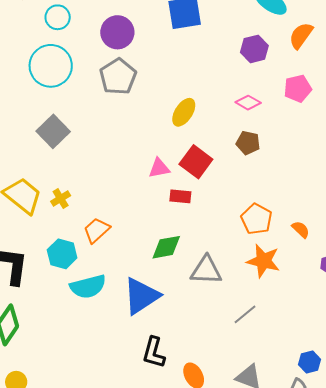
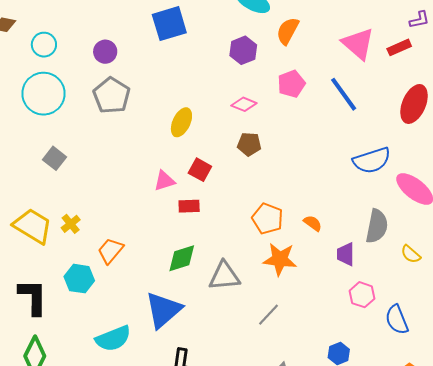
purple circle: (117, 32) -> (105, 52), size x0.7
gray square: (53, 131) -> (55, 158), size x0.7
red square: (196, 162) -> (200, 170), size x0.7
cyan semicircle: (88, 287) -> (113, 339), moved

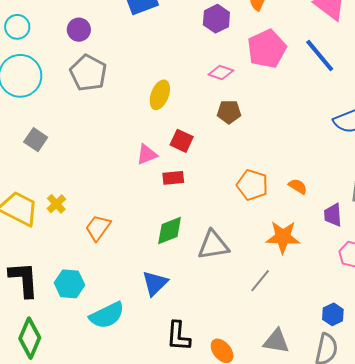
pink pentagon: (291, 84) -> (267, 49), size x1.4
orange star: (280, 259) -> (283, 237), moved
cyan hexagon: (79, 279) -> (69, 284), moved
blue triangle: (163, 310) -> (155, 283), size x0.7

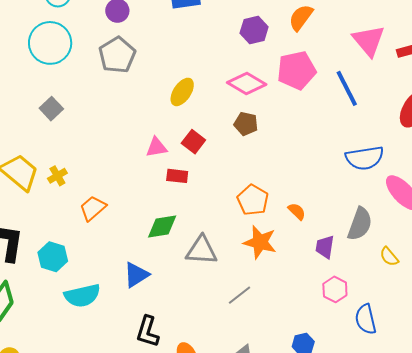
pink diamond: (221, 73) -> (247, 84), size x1.5
orange star: (283, 237) -> (260, 242), moved

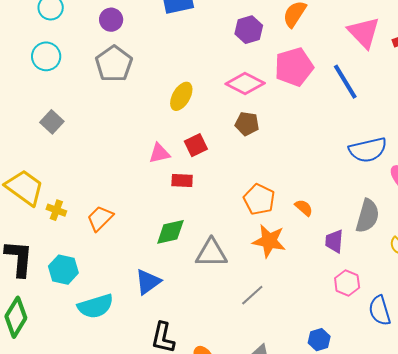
cyan circle: (50, 43) -> (46, 56), size x0.7
red square: (193, 142) -> (196, 145), turned 30
yellow cross: (57, 176) -> (56, 210), moved, turned -36

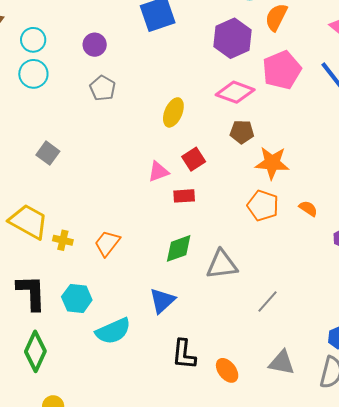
purple hexagon: (249, 30) -> (232, 38), size x1.4
cyan circle: (46, 56) -> (33, 74), moved
gray pentagon: (114, 64) -> (103, 88), size x0.7
orange star: (269, 241) -> (272, 163), moved

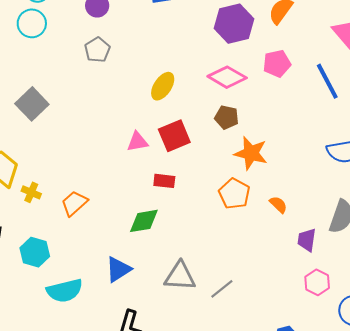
pink pentagon: (282, 70) -> (277, 64), size x0.7
gray square: (48, 153) -> (32, 104), size x1.4
red square: (194, 159) -> (174, 136), size x1.4
red rectangle: (184, 196) -> (164, 181), moved
gray triangle: (222, 264) -> (180, 276), moved

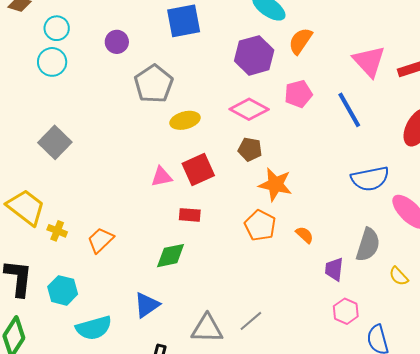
gray pentagon: (97, 50) -> (154, 84), moved, size x1.5
yellow ellipse: (163, 86) -> (185, 120), turned 44
gray triangle: (180, 276) -> (207, 329), moved

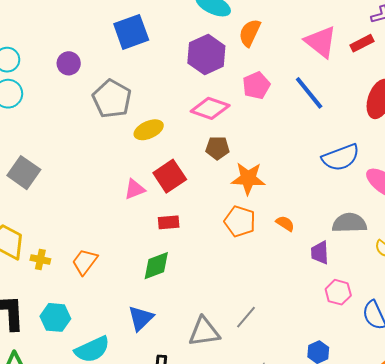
gray semicircle: (368, 245) -> (349, 223), turned -100

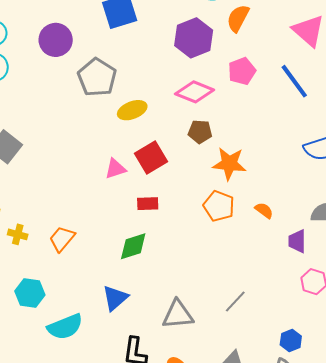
purple circle: (69, 63) -> (56, 40), size x1.4
gray line: (246, 317) -> (235, 302), moved

